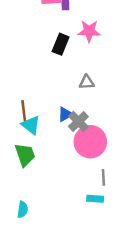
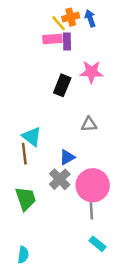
gray cross: (78, 121) -> (60, 179), moved
cyan triangle: (31, 125) -> (32, 137), moved
gray line: (103, 177) -> (91, 211), moved
cyan rectangle: (95, 199) -> (98, 244), turned 35

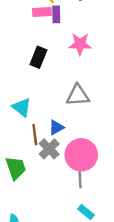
black rectangle: (62, 85) -> (38, 57), moved
gray triangle: (89, 124) -> (78, 95), size x1.5
brown line: (24, 154) -> (35, 135), moved

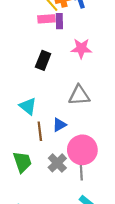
gray cross: (49, 149) -> (57, 163), moved

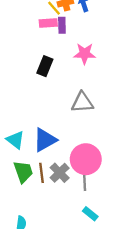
cyan triangle: (28, 106) -> (15, 140), moved
blue triangle: (59, 125) -> (45, 140), moved, size x1.6
brown line: (40, 131) -> (41, 173), moved

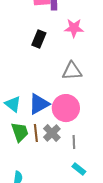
pink circle: (86, 159) -> (66, 108), moved

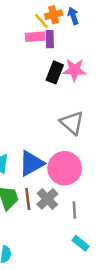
black rectangle: (39, 39) -> (55, 72), moved
gray triangle: (72, 71) -> (72, 123), turned 45

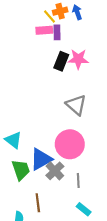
blue triangle: (31, 163) -> (41, 159), moved
brown line: (28, 199) -> (38, 203), moved

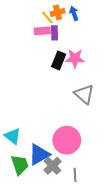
gray triangle: (76, 105) -> (84, 94), moved

